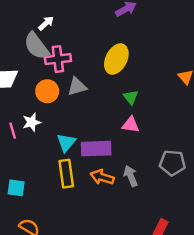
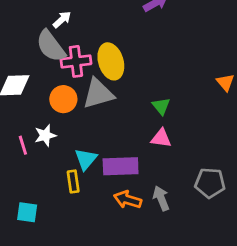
yellow ellipse: (116, 59) -> (111, 61), moved, turned -44
gray triangle: (77, 86) -> (98, 94), size x1.4
yellow rectangle: (66, 174) -> (73, 182), moved, size x0.7

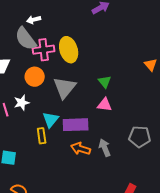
white arrow: (62, 20) -> (34, 20), turned -152
gray triangle: (98, 94) -> (65, 88), moved, turned -35

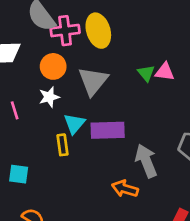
white star: (22, 103) -> (49, 97), moved
pink triangle: (105, 105) -> (165, 72), moved
gray arrow: (105, 148) -> (146, 161), size x1.4
orange arrow: (81, 149) -> (125, 189), moved

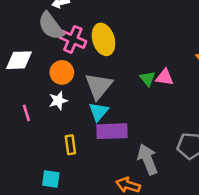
pink cross: (65, 31) -> (73, 39), turned 30
cyan triangle: (74, 124) -> (99, 112), moved
cyan square: (19, 174) -> (51, 179), moved

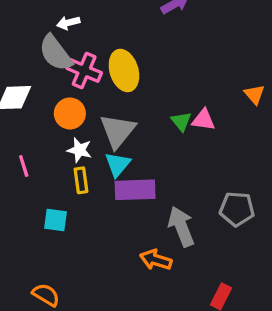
white star: (58, 101) -> (79, 150), moved, turned 30
yellow rectangle: (70, 145) -> (81, 180), moved
cyan square: (51, 179) -> (56, 220), moved

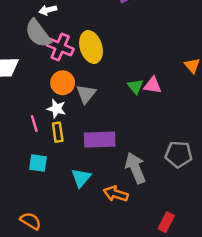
orange circle: (70, 113) -> (63, 83), moved
gray triangle: (118, 131) -> (86, 94), size x0.7
cyan triangle: (118, 164) -> (81, 178), moved
pink line: (24, 166) -> (34, 123), moved

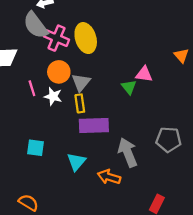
green triangle: (135, 86) -> (129, 87), moved
pink line: (34, 123) -> (32, 88), moved
yellow rectangle: (58, 132) -> (80, 103), moved

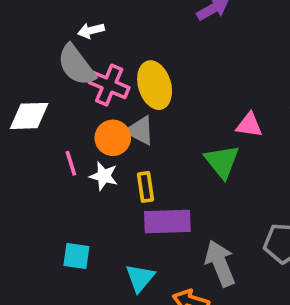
pink triangle: (144, 74) -> (249, 125), moved
gray triangle: (81, 82) -> (140, 131), moved, turned -42
green triangle: (129, 87) -> (222, 161), size x1.5

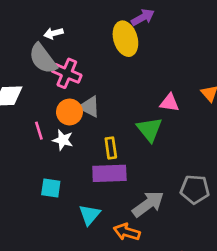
yellow ellipse: (155, 85) -> (125, 39), moved
yellow rectangle: (146, 187) -> (111, 148), moved
cyan square: (76, 256) -> (51, 188), moved
gray arrow: (220, 263) -> (148, 204), turned 76

